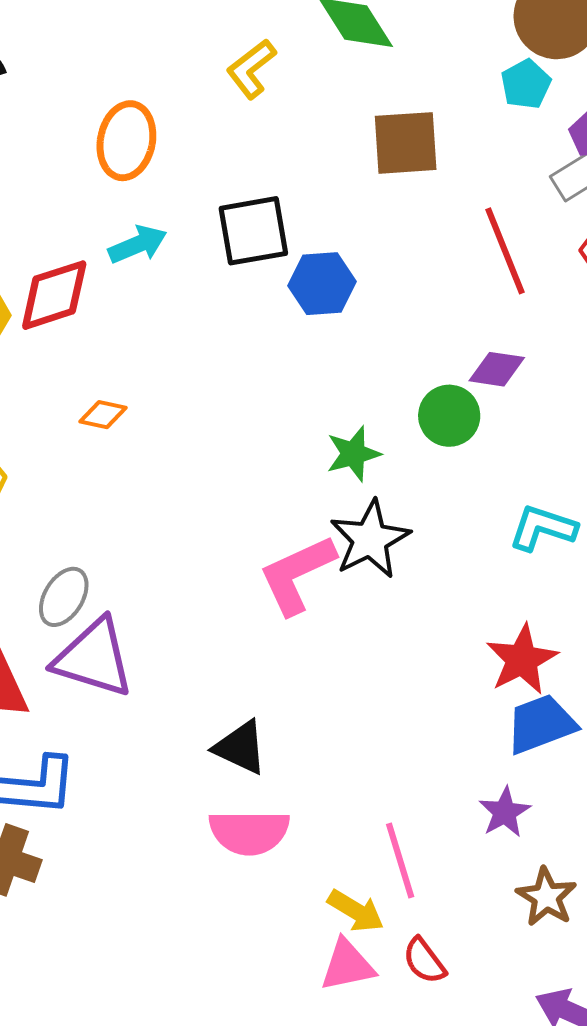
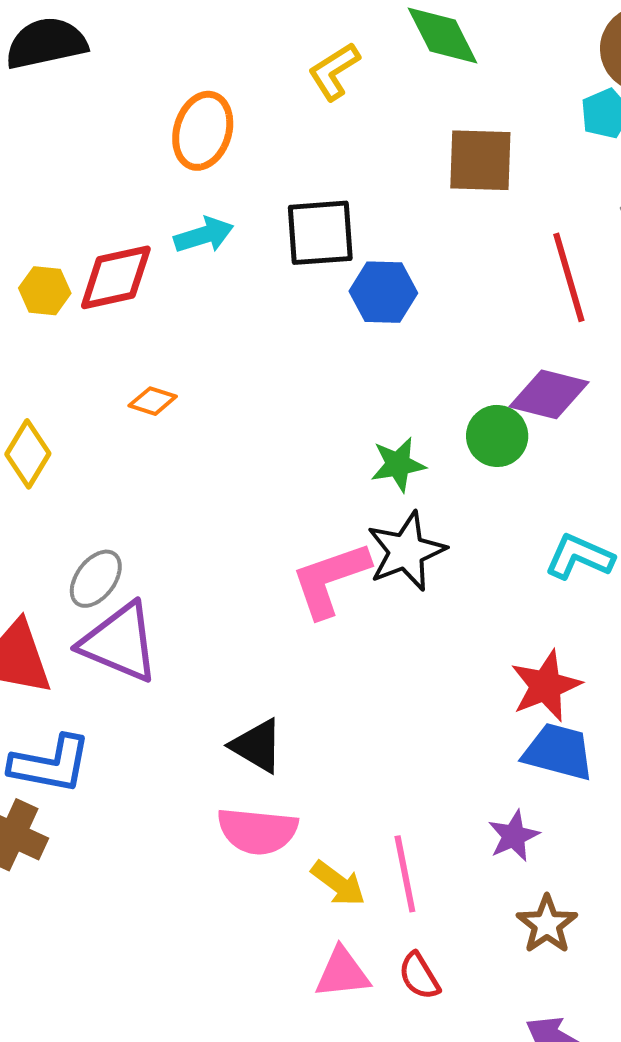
purple diamond: (497, 369) -> (549, 394), size x1.4
blue trapezoid: (541, 724) -> (558, 752), turned 30
yellow arrow: (356, 911) -> (338, 883), moved

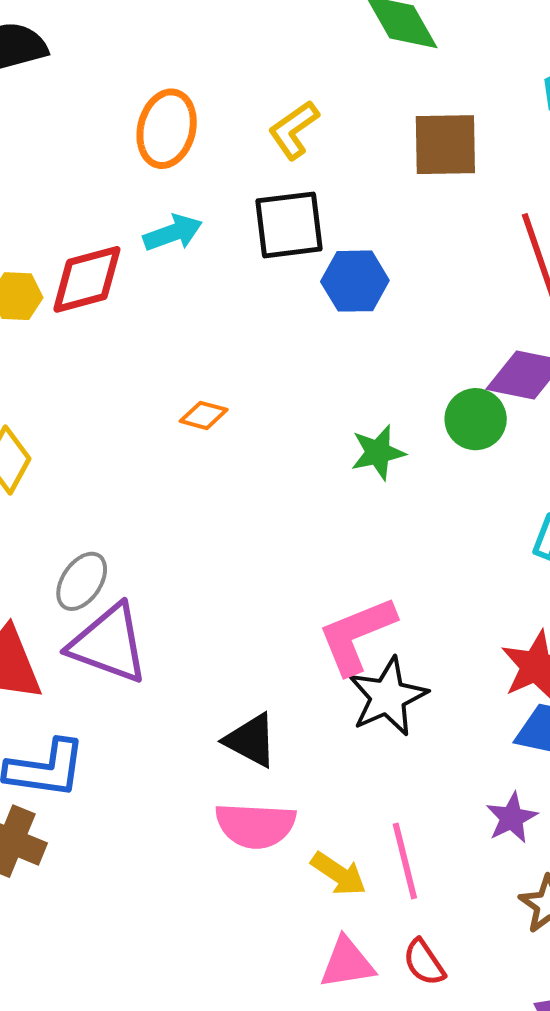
yellow L-shape: (334, 71) -> (294, 130), moved
orange diamond: (153, 401) -> (204, 415), moved
black star: (406, 551) -> (388, 697), moved
pink L-shape: (330, 579) -> (357, 635), moved

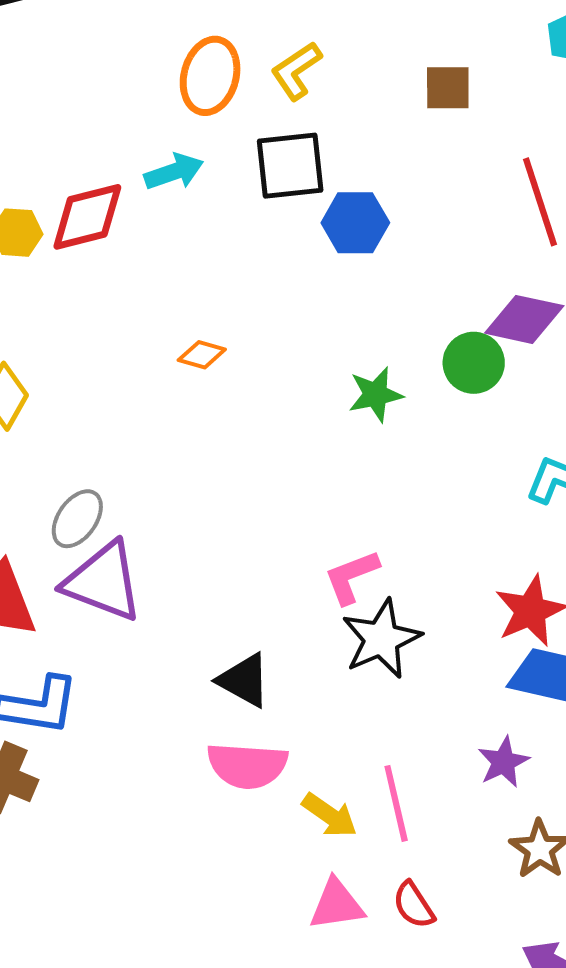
orange ellipse: (167, 129) -> (210, 76), moved
brown square: (445, 145) -> (448, 88), size x0.7
pink L-shape: (357, 635) -> (352, 577), size x0.7

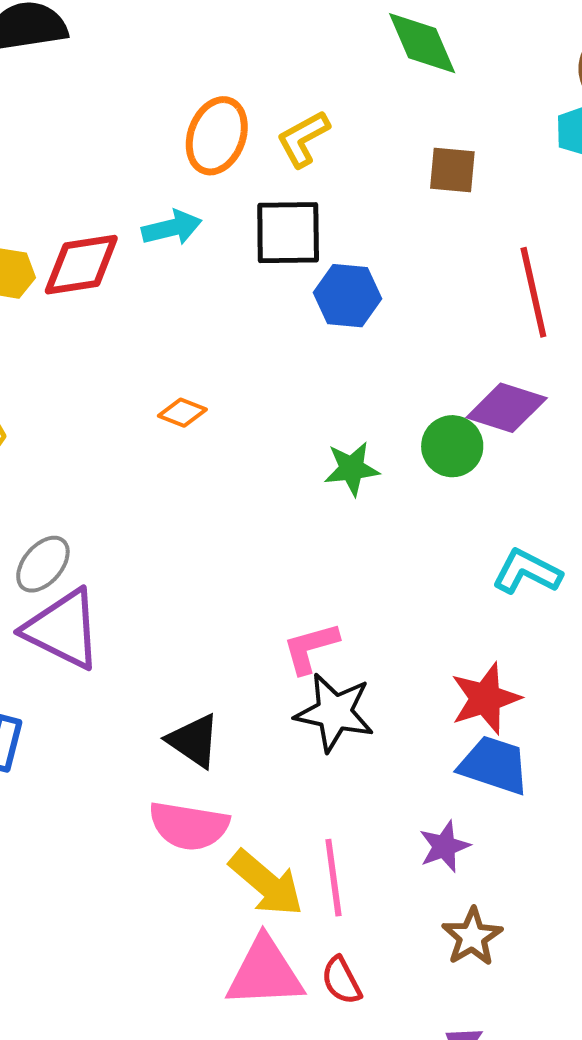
black star: (381, 639) -> (334, 712), turned 30
yellow arrow: (330, 815) -> (266, 883), size x1.4
pink triangle: (337, 905) -> (265, 973), size x1.4

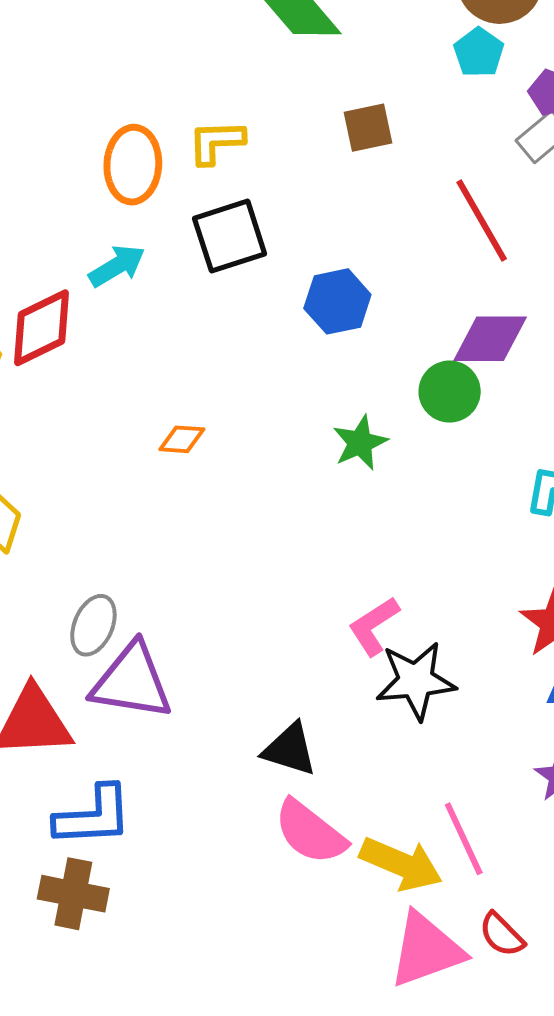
yellow L-shape: (303, 139) -> (216, 142), turned 44
blue hexagon: (348, 296) -> (337, 301), moved
pink semicircle: (189, 826) -> (310, 832), turned 46

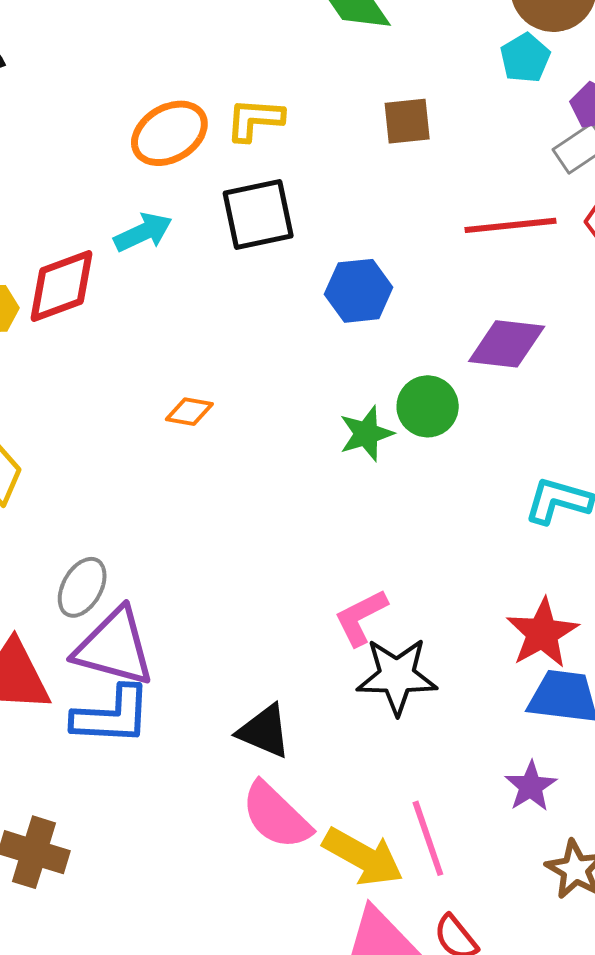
orange ellipse: (133, 165) -> (169, 133), turned 50
red line: (482, 220) -> (510, 225), turned -72
green circle: (450, 392) -> (428, 406), moved
blue L-shape: (93, 816) -> (112, 716), moved

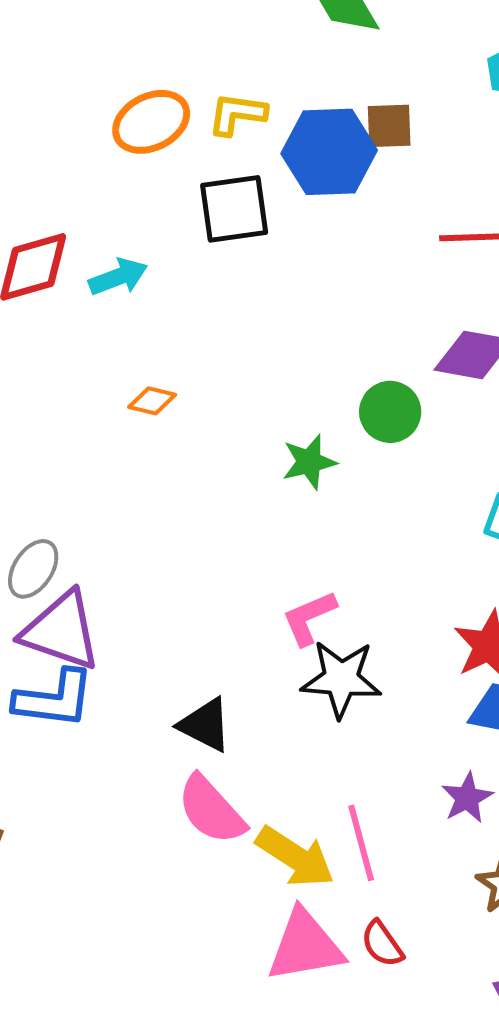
cyan arrow: (143, 232) -> (118, 277), moved
blue hexagon: (359, 291) -> (329, 152), moved, size x1.4
green star: (366, 434) -> (309, 462), moved

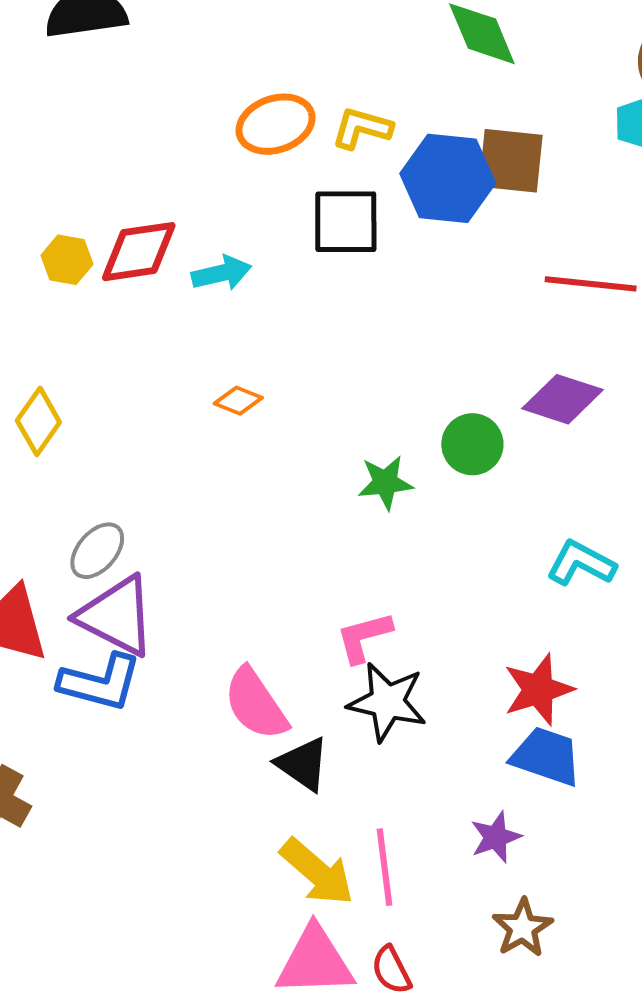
brown square: (389, 126) -> (511, 161), size x1.4
black triangle: (205, 725) -> (303, 764), moved
pink semicircle: (211, 810) -> (256, 704), moved

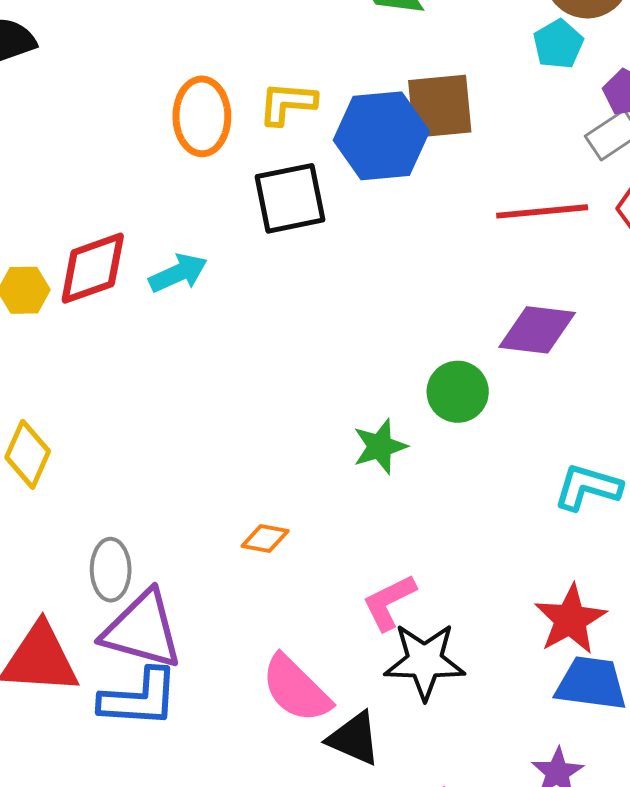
orange ellipse: (276, 124) -> (202, 116), turned -60
orange diamond: (238, 401) -> (265, 538), moved
gray ellipse: (97, 551) -> (111, 570), turned -30

